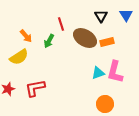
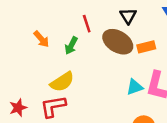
black triangle: (101, 16) -> (128, 16), moved
yellow semicircle: (19, 57) -> (62, 82), moved

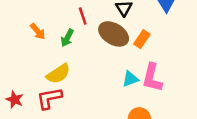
orange rectangle: (146, 47) -> (142, 39), turned -42
red star: (18, 108) -> (15, 100), turned -30

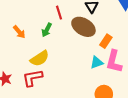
orange arrow: (38, 31) -> (19, 32), moved
orange rectangle: (142, 39) -> (106, 41), moved

